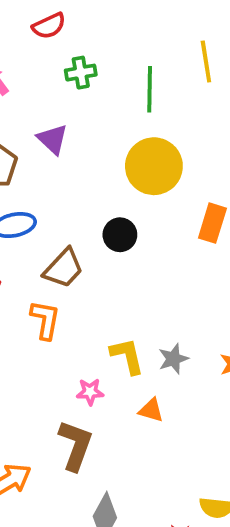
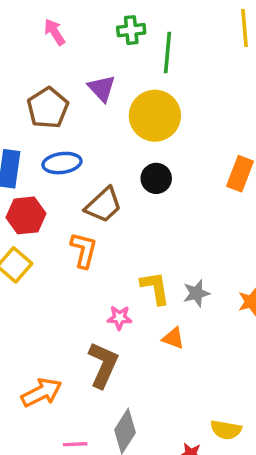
green line: (150, 89) -> (167, 52), moved
yellow circle: (154, 166) -> (155, 116), moved

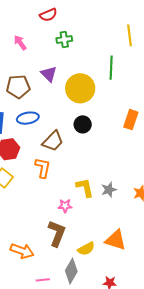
green line: (167, 52) -> (111, 68), moved
brown pentagon: (48, 108) -> (18, 87), turned 30
orange triangle: (173, 338) -> (116, 240), moved, size x1.6
orange arrow: (41, 392) -> (22, 251), turned 50
yellow semicircle: (226, 430) -> (86, 249), moved, turned -36

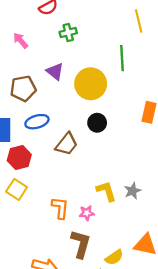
orange L-shape: (43, 168) -> (60, 208), moved

